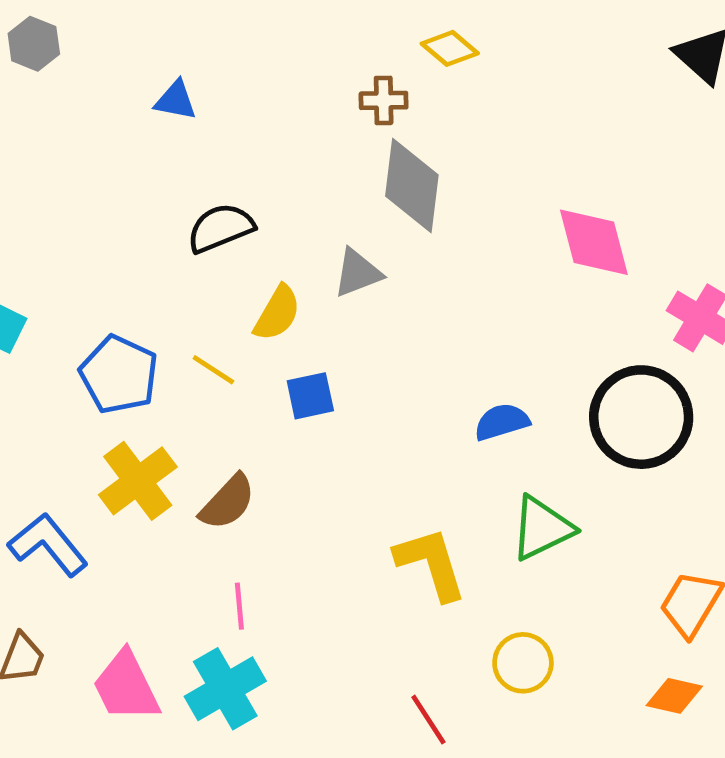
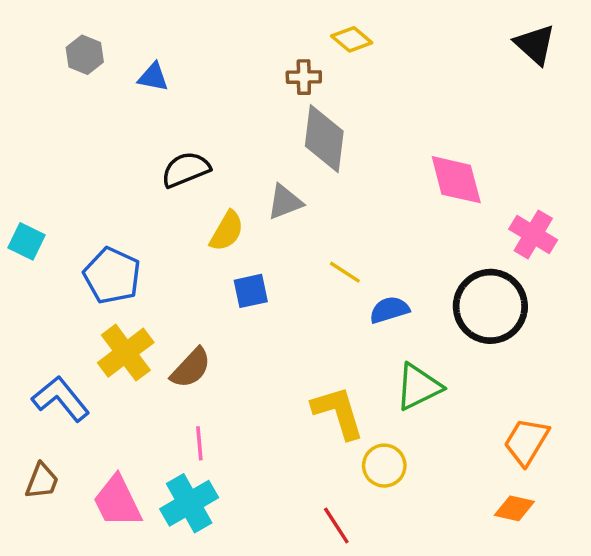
gray hexagon: (34, 44) -> (85, 55), moved
yellow line: (213, 370) -> (345, 272), moved
yellow circle: (523, 663) -> (384, 466), moved

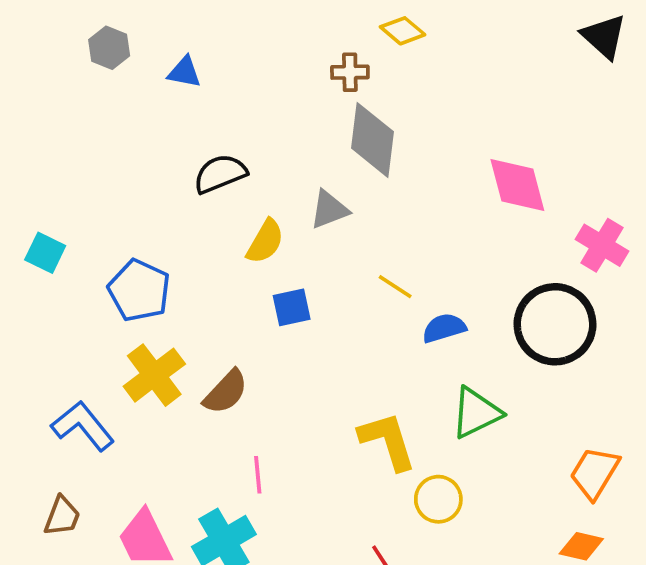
pink line: (199, 443) -> (258, 475), moved

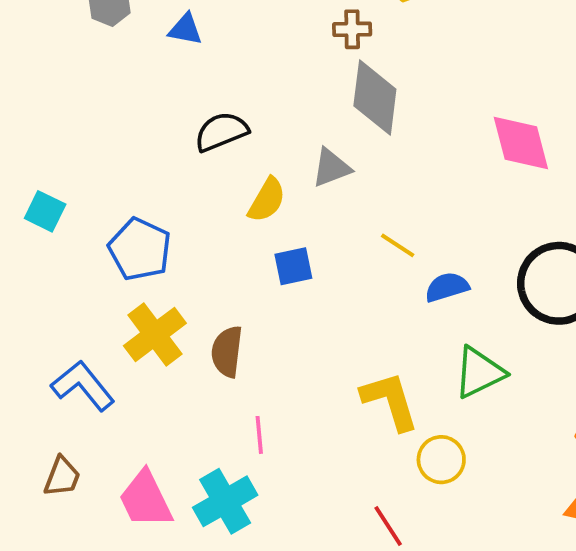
brown semicircle: (226, 392) -> (227, 352), turned 144

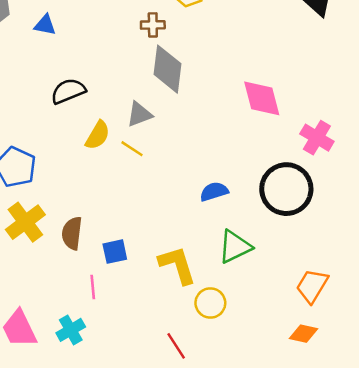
yellow line: (398, 245) -> (132, 149), moved
blue square: (293, 266) -> (115, 252), moved
cyan cross: (225, 501) -> (71, 330), size x0.7

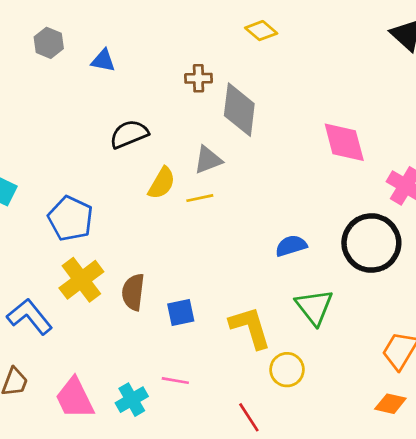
brown cross: (153, 25) -> (198, 78), moved
yellow line: (132, 149) -> (200, 198), turned -45
green triangle: (235, 247) -> (314, 307), turned -42
pink line: (93, 287) -> (175, 381), moved, turned -75

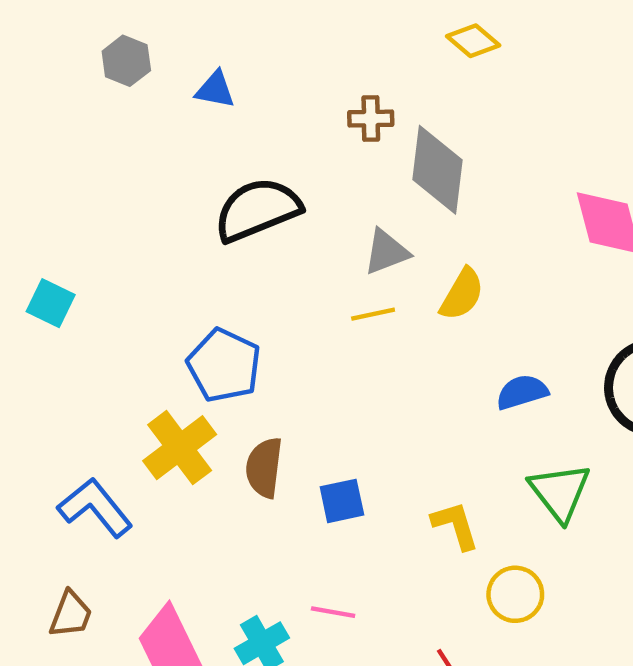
black semicircle: (129, 134) -> (257, 210), size x1.4
yellow semicircle: (162, 183) -> (462, 294), moved
blue pentagon: (70, 219) -> (224, 365), moved
yellow L-shape: (250, 327) -> (455, 525), size x0.7

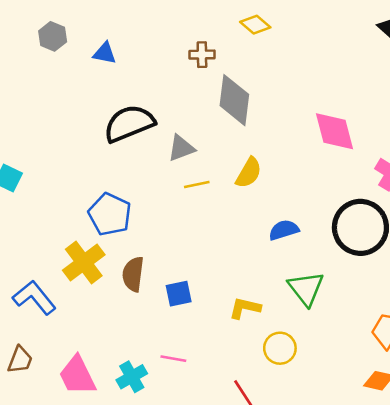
brown cross: (371, 119) -> (202, 55), moved
gray triangle: (386, 252) -> (181, 148), moved
yellow L-shape: (455, 525) -> (245, 308), turned -60

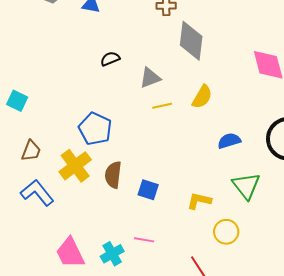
black semicircle: (129, 123) -> (110, 59), size x0.5
blue square: (179, 294) -> (148, 190), turned 30
brown trapezoid: (20, 360) -> (31, 151), moved

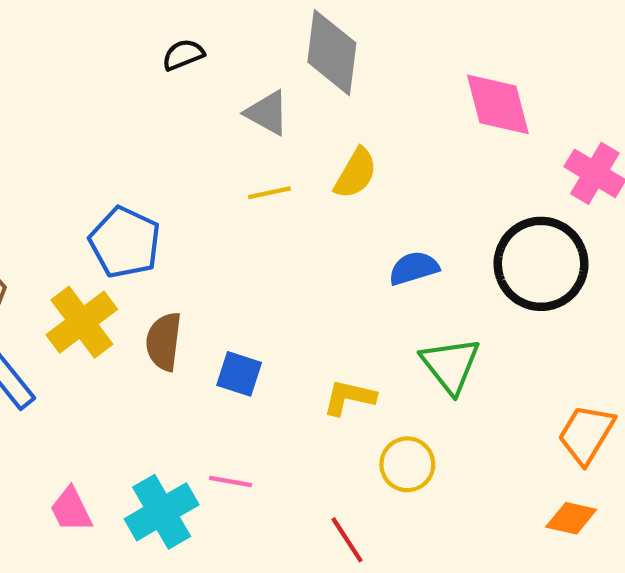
black semicircle: (110, 59) -> (183, 55), moved
gray triangle: (150, 78) -> (267, 113), moved, turned 50
pink trapezoid: (70, 253) -> (71, 510), size x0.7
cyan cross: (112, 254) -> (162, 512), size x1.4

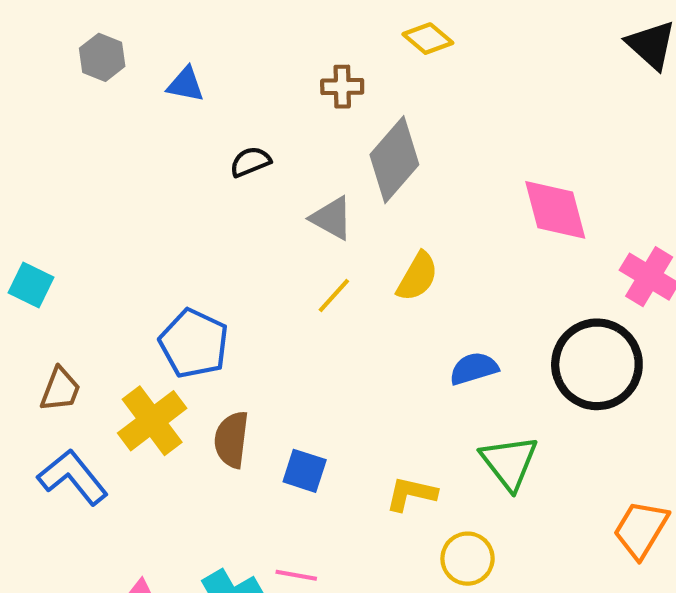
gray diamond: (332, 53) -> (394, 160), turned 34
yellow line: (269, 193) -> (334, 295), turned -36

